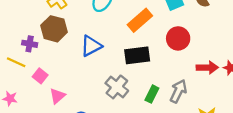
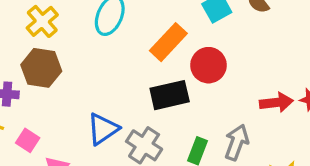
red circle: (178, 38) -> (208, 65), moved
blue triangle: (91, 46) -> (103, 129), moved

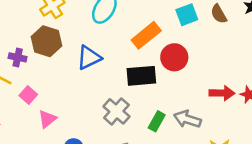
blue triangle: (103, 129) -> (89, 58), moved
gray arrow: (237, 142) -> (187, 119), turned -100

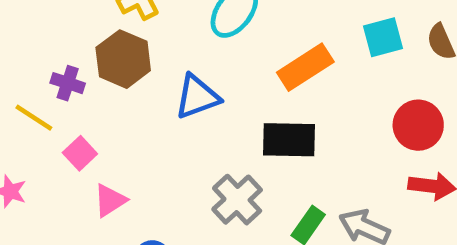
red circle: (174, 57) -> (418, 125), moved

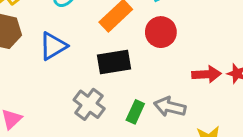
red circle: (418, 125) -> (161, 32), moved

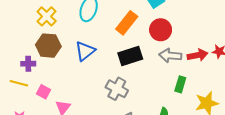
gray arrow: (170, 107) -> (170, 56), moved
green rectangle: (135, 112) -> (180, 84), moved

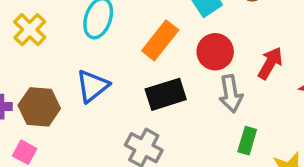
brown hexagon: (48, 46) -> (39, 107), moved
red arrow: (198, 55) -> (270, 63), moved, turned -48
gray arrow: (170, 56) -> (231, 94), turned -105

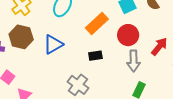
black rectangle: (166, 94) -> (95, 56), size x0.6
brown hexagon: (39, 107) -> (21, 37), moved

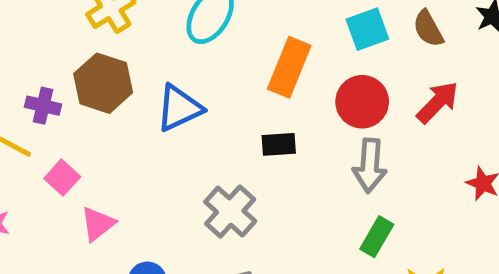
orange rectangle: (97, 24) -> (289, 67), turned -30
red arrow: (159, 46) -> (438, 102), moved

